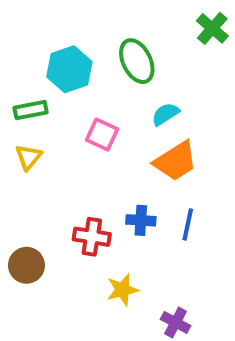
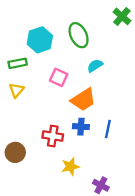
orange trapezoid: (176, 161) -> (83, 100), moved

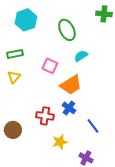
green cross: (122, 16) -> (104, 14), turned -35
cyan hexagon: (40, 40) -> (26, 20), moved
blue cross: (81, 127) -> (69, 108), turned 32
blue line: (108, 129) -> (93, 126), moved, turned -49

